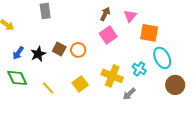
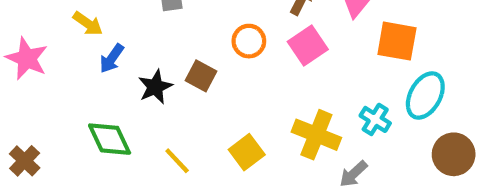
orange circle: (78, 50) -> (249, 41), moved
blue arrow: (18, 53) -> (112, 58), moved
cyan ellipse: (162, 58) -> (425, 95), turned 55

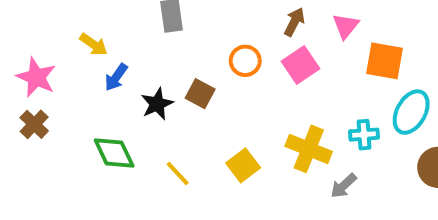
cyan cross: (375, 119) -> (364, 135), turned -36
brown cross: (25, 161) -> (34, 124), moved

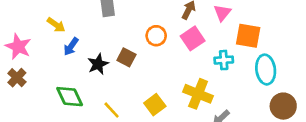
cyan ellipse: (411, 112) -> (266, 70), turned -36
cyan cross: (364, 135) -> (224, 60), moved

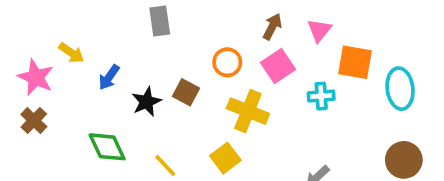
yellow arrow: (56, 25) -> (71, 53), moved
cyan ellipse: (266, 70) -> (400, 89), moved
yellow cross: (198, 94) -> (248, 111), moved

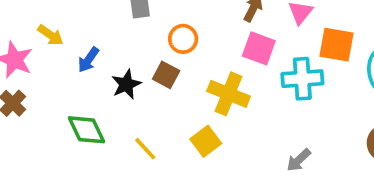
orange circle: (227, 62) -> (183, 39), moved
pink square: (278, 66) -> (259, 48), turned -36
cyan cross: (321, 96) -> (302, 79), size x1.5

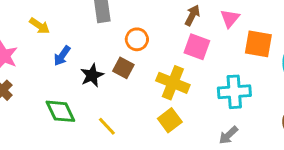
yellow arrow: (51, 35) -> (39, 26), moved
cyan cross: (302, 79) -> (234, 92), moved
yellow square: (206, 141) -> (170, 120), moved

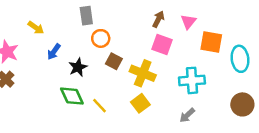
orange circle: (137, 39) -> (101, 38), moved
brown square: (123, 68) -> (114, 61), moved
green diamond: (60, 111) -> (72, 96), moved
yellow line: (107, 126) -> (100, 106), moved

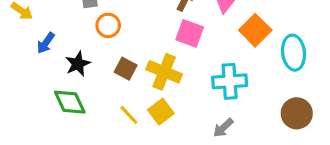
orange square: (211, 42) -> (255, 30), turned 35
brown square: (114, 61) -> (126, 69), moved
yellow line: (100, 106) -> (129, 115), moved

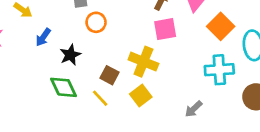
pink square: (190, 33) -> (165, 29), turned -30
brown square: (126, 69) -> (110, 75), moved
cyan cross: (230, 81) -> (219, 70), moved
yellow line: (129, 115) -> (100, 98), moved

